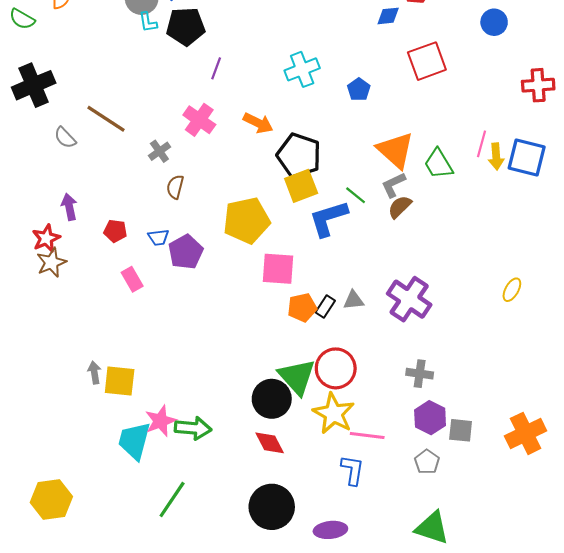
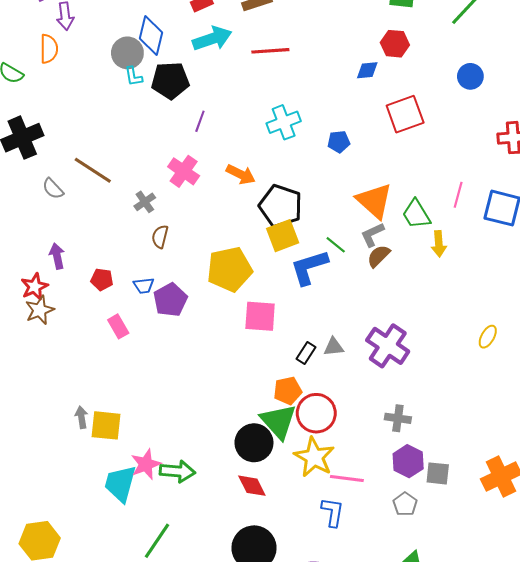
blue pentagon: (359, 89) -> (339, 142), turned 30
yellow arrow: (496, 156) -> (439, 244), moved
orange pentagon: (302, 308) -> (288, 391), moved

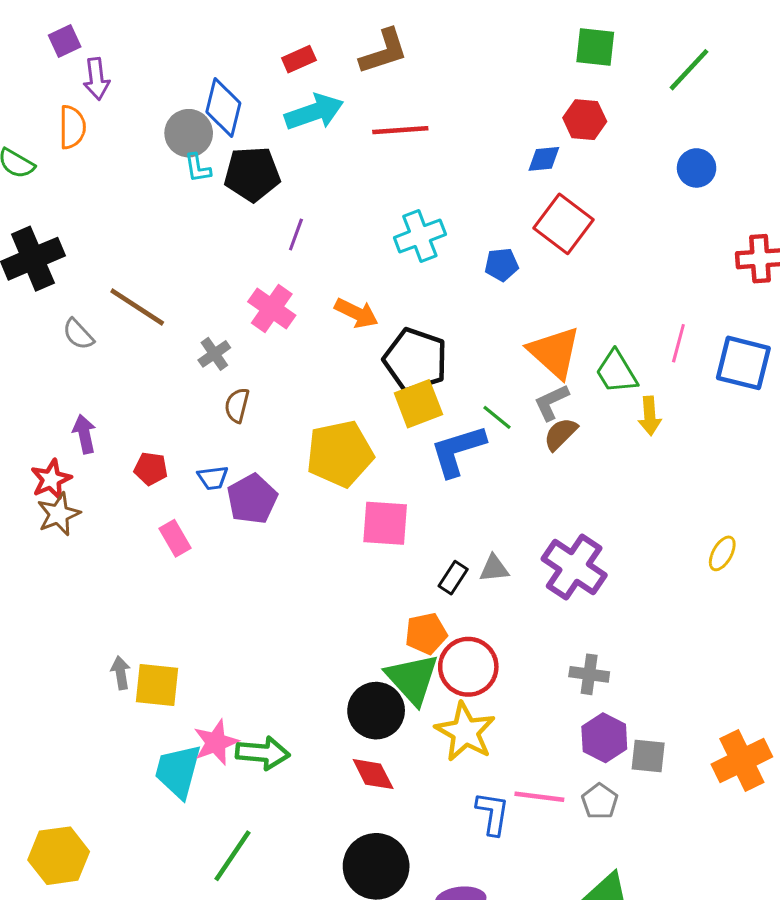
red square: (405, 114) -> (564, 224), moved, turned -33
pink line: (347, 479) -> (539, 797), moved

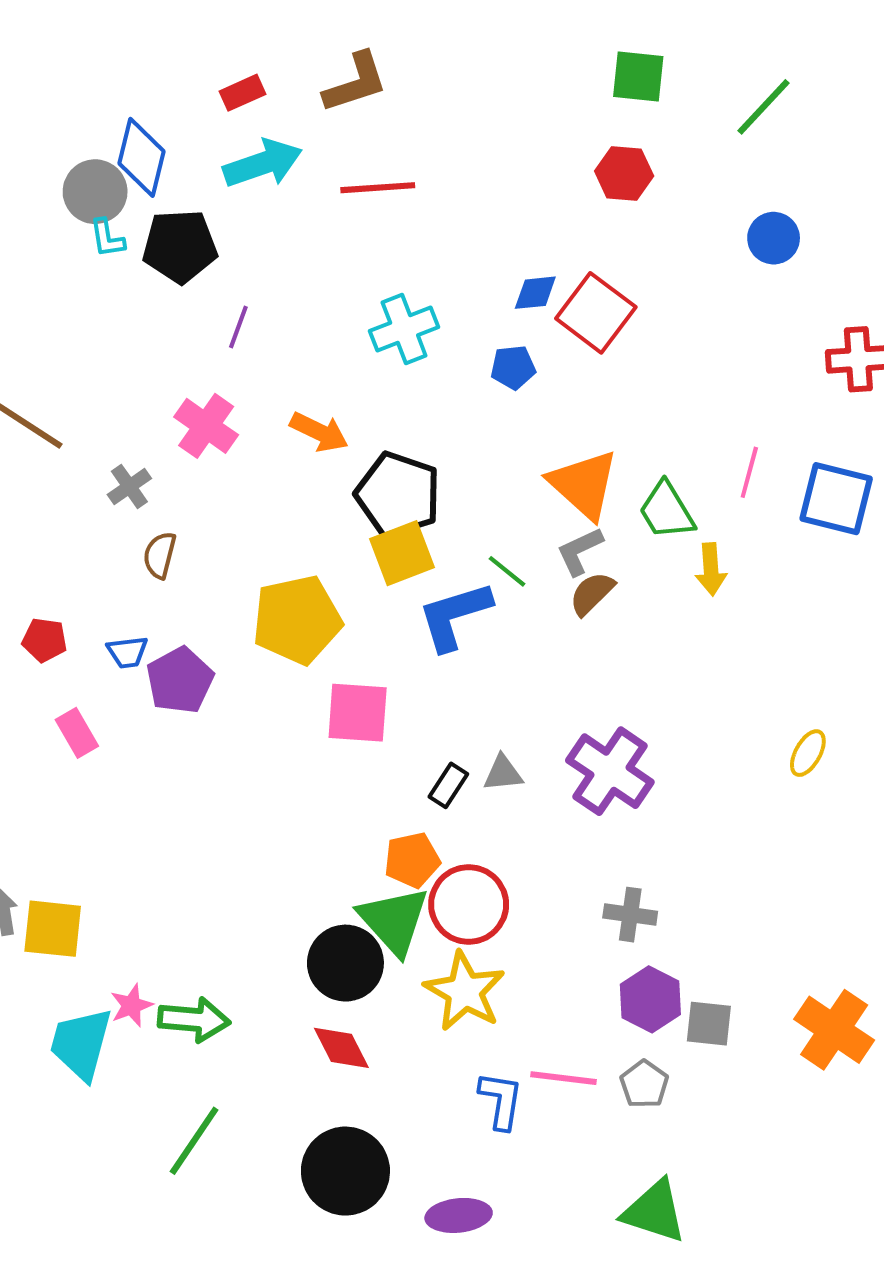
blue diamond: (544, 159) -> (535, 293), moved
pink star: (216, 742) -> (131, 1005), size x0.7
orange cross: (742, 760) -> (834, 1030), turned -30
green line: (232, 856) -> (194, 1141), moved

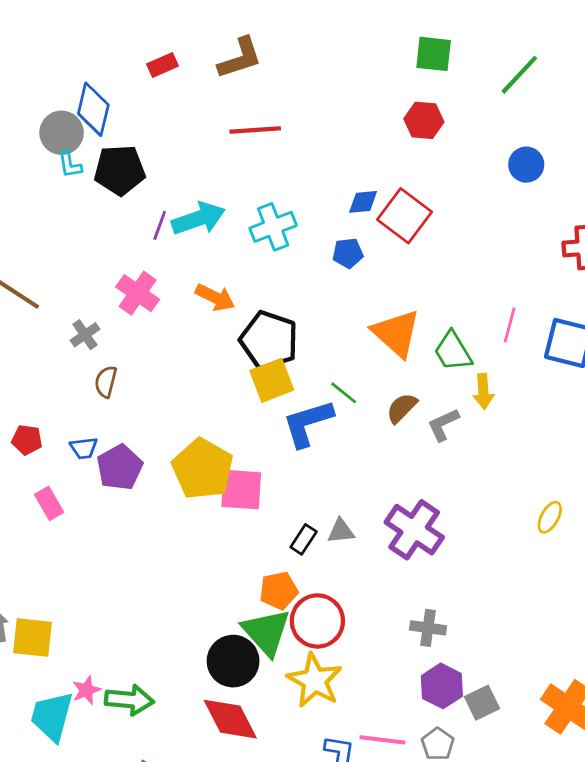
cyan arrow: (263, 163) -> (198, 219), moved
gray L-shape: (580, 551) -> (443, 425), moved
yellow pentagon: (297, 620) -> (203, 469), moved, turned -30
gray square: (709, 1024) -> (482, 703), turned -32
red diamond: (341, 1048) -> (230, 719), size x1.4

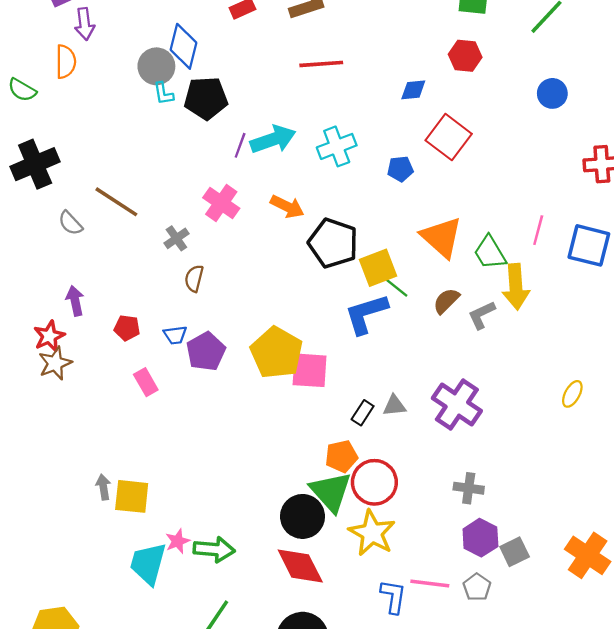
blue diamond: (363, 202) -> (413, 90), moved
yellow square: (272, 380) -> (378, 268), moved
yellow arrow: (483, 391) -> (516, 287), size x1.5

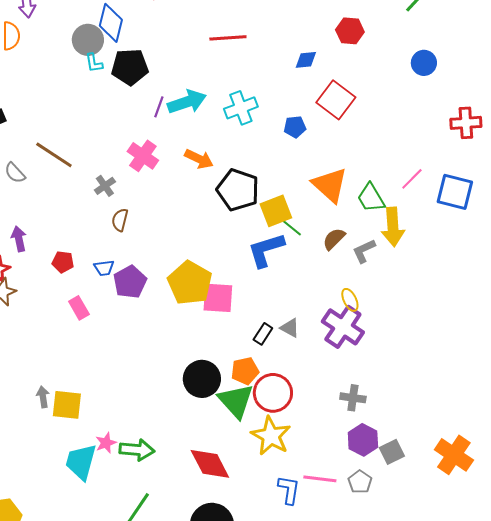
pink line: (538, 230) -> (412, 179), turned 30
yellow ellipse: (572, 394) -> (350, 300), moved, turned -55
gray triangle: (394, 406) -> (290, 328), turned 35
black circle: (303, 516) -> (202, 379), moved

